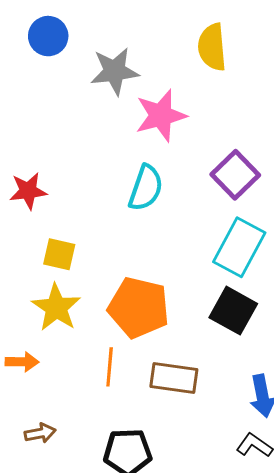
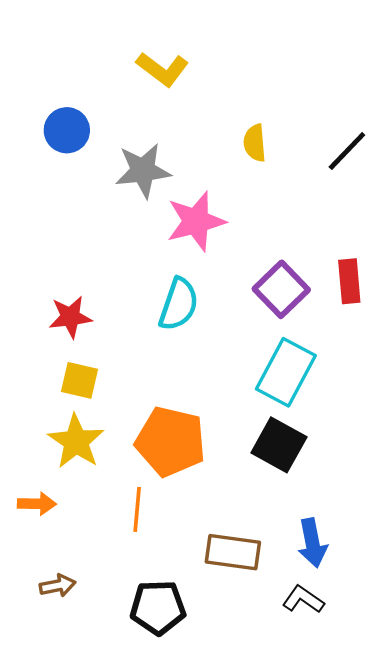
yellow semicircle: (212, 47) -> (255, 143), size x0.7
red star: (28, 191) -> (70, 317), moved
brown rectangle: (174, 378) -> (233, 552), moved

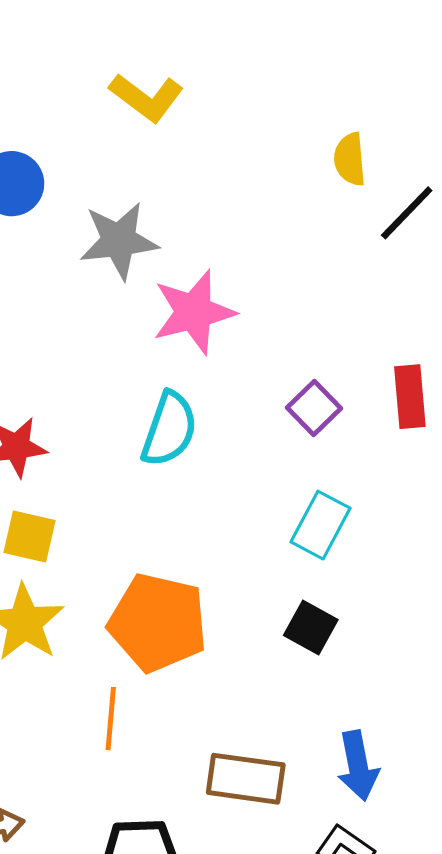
yellow semicircle: (255, 143) -> (350, 159), moved
purple square: (281, 289) -> (314, 408), size x0.7
cyan rectangle: (286, 372) -> (321, 525), size x0.7
black square: (279, 445) -> (311, 628), size x0.7

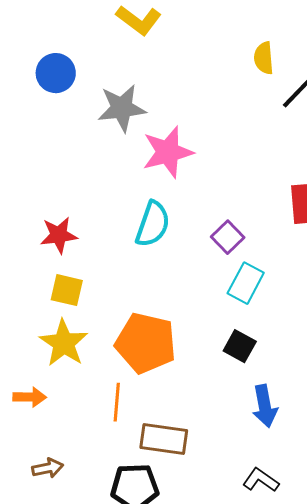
purple square: (314, 408) -> (228, 237), moved
blue arrow: (358, 766) -> (265, 406), moved
brown rectangle: (246, 779) -> (164, 439), moved

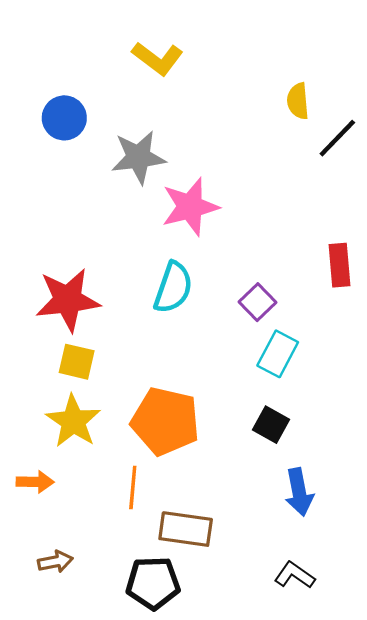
red star: (59, 235) -> (68, 300), size x1.5

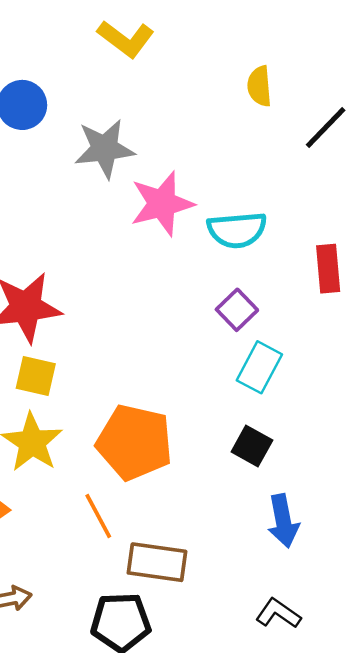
yellow semicircle: (298, 101) -> (259, 86), moved
cyan semicircle: (173, 288) -> (237, 230), moved, turned 66
orange line: (133, 488) -> (98, 516), turned -33

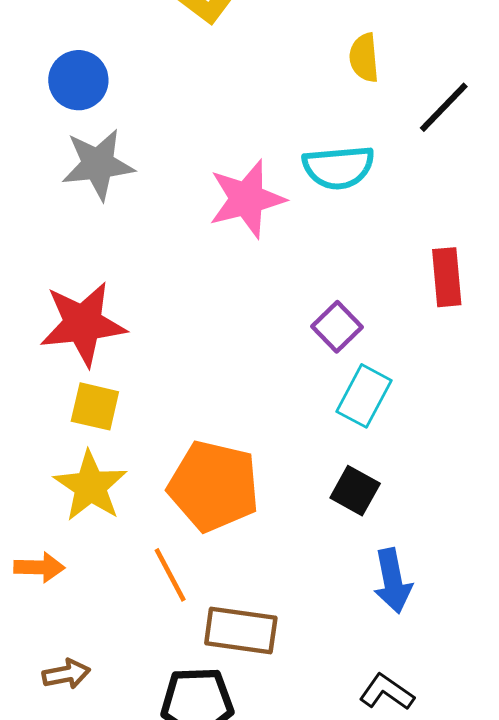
gray star: (105, 149) -> (98, 164), moved
cyan semicircle: (237, 230) -> (338, 167), moved

